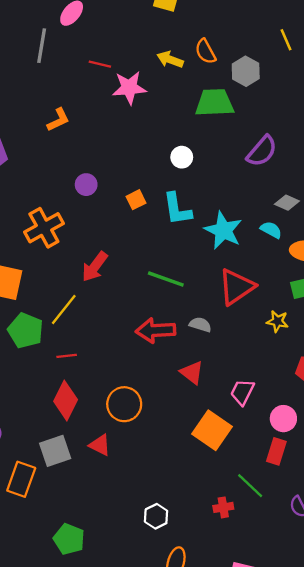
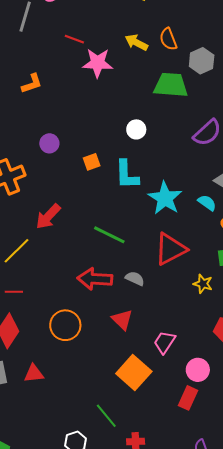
orange circle: (124, 404) -> (65, 325), moved
red triangle: (100, 445) -> (34, 374), turned -40
green line: (250, 486) -> (106, 416), moved

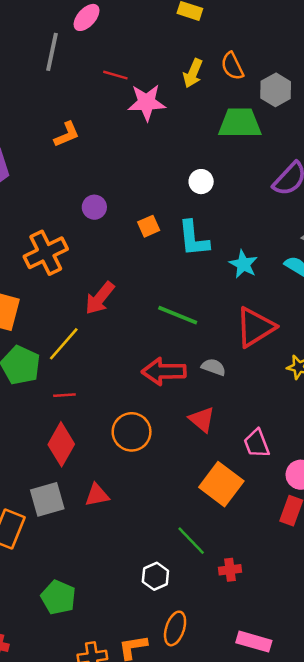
yellow arrow: (136, 42) -> (193, 73), turned -90
cyan star: (165, 198) -> (243, 264), size x0.7
pink trapezoid: (164, 342) -> (257, 443), turned -50

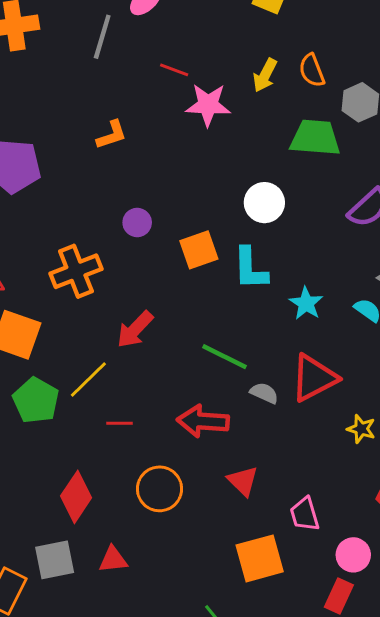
white circle: (201, 182) -> (264, 203), size x1.4
orange square: (149, 226) -> (199, 250), size x1.5
gray semicircle: (214, 367) -> (264, 393), moved
red line: (64, 395) -> (119, 423), moved
orange square: (221, 484) -> (260, 558), turned 33

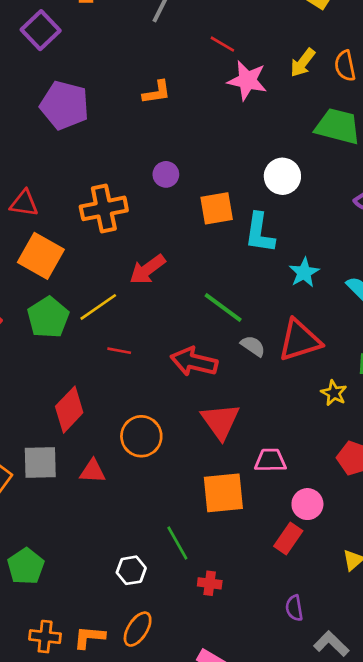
red triangle: (243, 481) -> (220, 421), size x1.4
orange circle: (159, 489) -> (141, 436), moved
pink trapezoid: (305, 514) -> (270, 460), turned 96

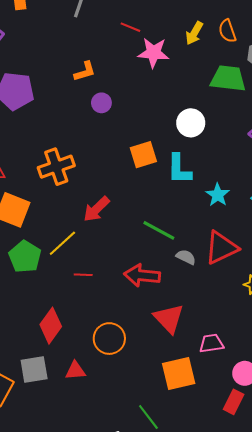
purple circle: (166, 174) -> (101, 103), moved

